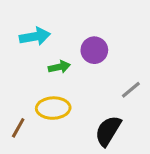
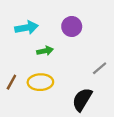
purple circle: (94, 50) -> (72, 26), moved
brown line: (18, 128) -> (11, 82), moved

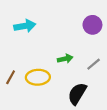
purple circle: (72, 26) -> (92, 25), moved
green arrow: (45, 51) -> (65, 59), moved

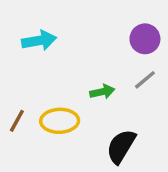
gray line: (94, 64) -> (145, 80), moved

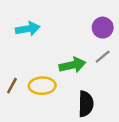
green arrow: (102, 92) -> (72, 65), size x1.5
black semicircle: (121, 146) -> (86, 104), turned 150

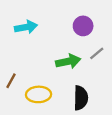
purple circle: (103, 28) -> (83, 26), moved
yellow ellipse: (42, 86) -> (39, 94), moved

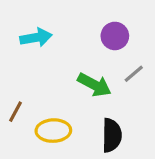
green arrow: (68, 61) -> (94, 85), turned 40

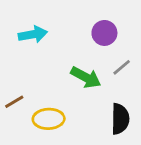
brown line: (16, 112) -> (14, 102), turned 30
black semicircle: (112, 135) -> (120, 119), moved

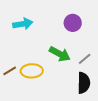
gray line: (122, 67) -> (85, 59), moved
yellow ellipse: (49, 119) -> (32, 71), moved

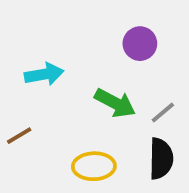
cyan arrow: (23, 24) -> (44, 74), moved
yellow ellipse: (32, 71) -> (94, 166), moved

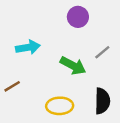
purple circle: (140, 44) -> (78, 17), moved
gray line: (163, 113) -> (102, 52), moved

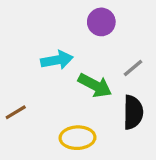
cyan arrow: (28, 47) -> (57, 60), moved
black semicircle: (102, 101) -> (133, 112), moved

